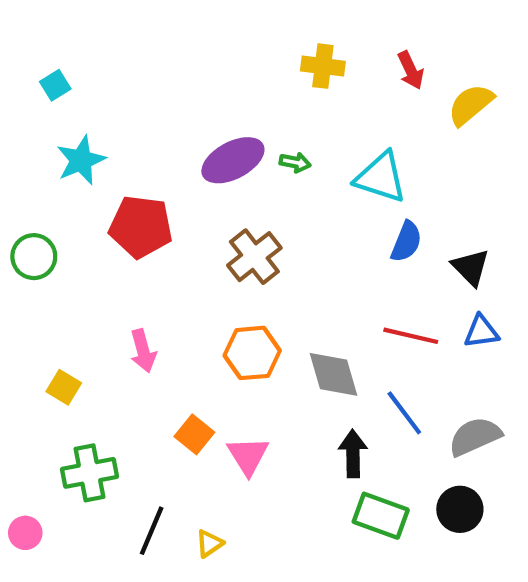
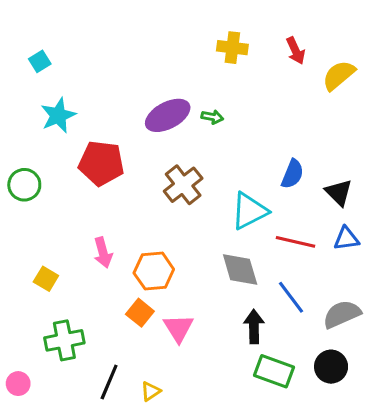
cyan triangle: (381, 177) -> (249, 211), moved, turned -45
orange hexagon: (252, 353) -> (154, 271), moved

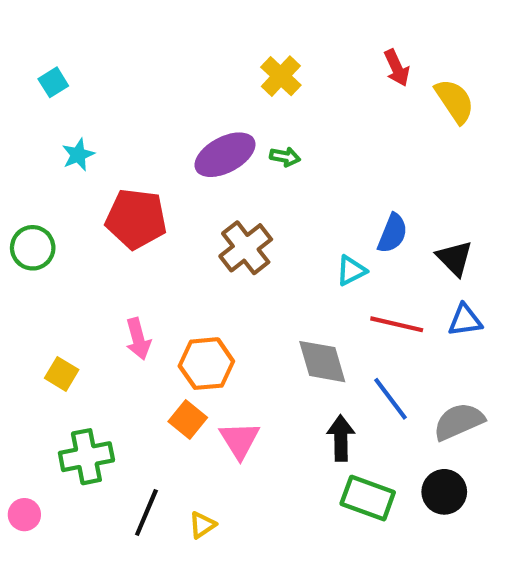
yellow cross: (232, 48) -> (281, 76), moved, turned 36
yellow semicircle: (339, 75) -> (455, 101), turned 96
cyan star: (58, 115) -> (78, 155), size x0.7
cyan triangle: (249, 211) -> (351, 271), moved, size x0.6

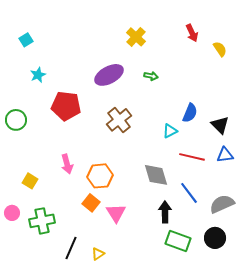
yellow semicircle: (455, 101) -> (220, 49), size x0.7
green arrow: (285, 157) -> (151, 76), moved
pink circle: (24, 515) -> (12, 213), moved

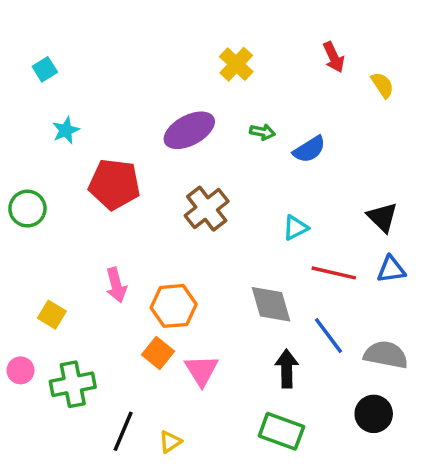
blue semicircle: (190, 113) -> (309, 149), moved, turned 36
gray semicircle: (222, 204) -> (386, 355), turned 35
green rectangle: (178, 241) -> (281, 431), moved

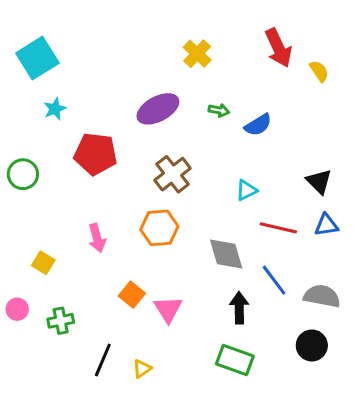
red arrow: (334, 57) -> (278, 48), size x1.5
cyan square: (45, 69) -> (37, 58), size x2.0
orange hexagon: (174, 306) -> (159, 228), moved
green cross: (73, 384) -> (61, 321), size x0.7

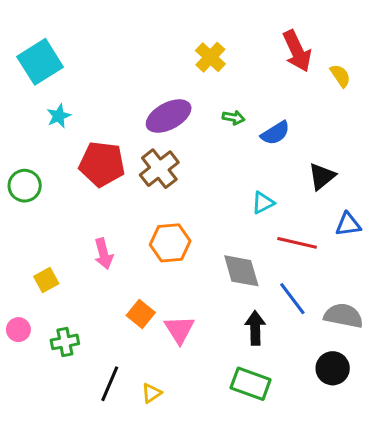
brown cross: (172, 174) -> (159, 169), moved
black triangle: (319, 181) -> (322, 176), moved, turned 36
blue triangle: (326, 225) -> (348, 224), moved
yellow square: (43, 263) -> (46, 280), turned 30

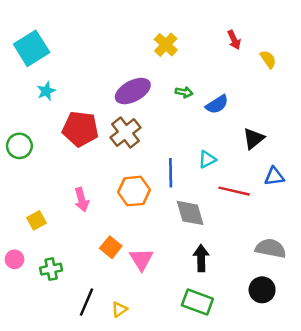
red arrow: (297, 51) -> (234, 40), size x0.6
blue line: (292, 299) -> (171, 173), moved, turned 36

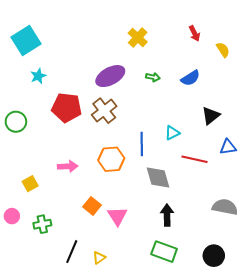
blue semicircle: (217, 104) -> (190, 78), moved
pink arrow: (82, 200) -> (68, 166), turned -78
black circle: (262, 290) -> (214, 256), moved

